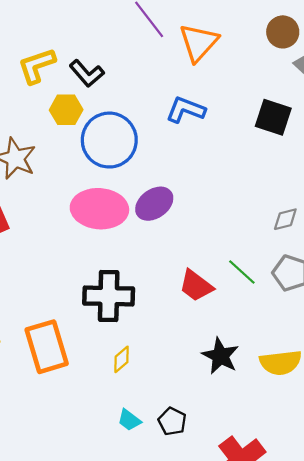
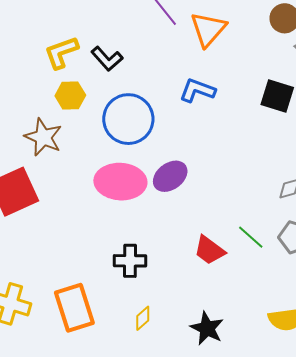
yellow hexagon: (66, 110) -> (70, 95), moved
black cross: (109, 296) -> (130, 261), size x0.7
black star: (220, 356) -> (207, 328), moved

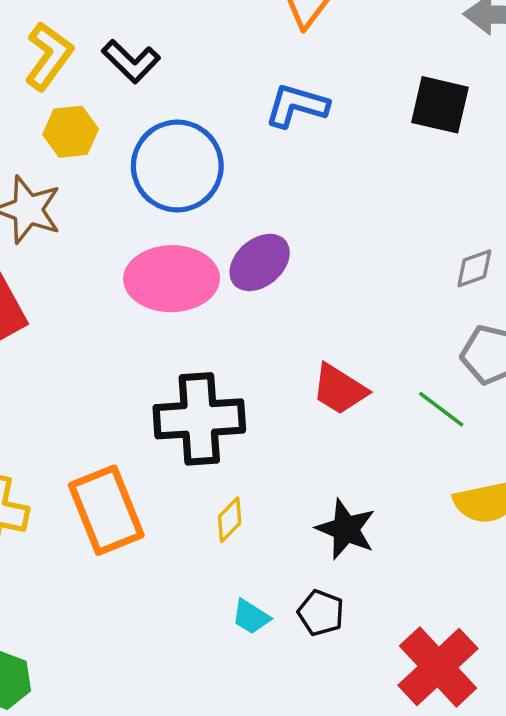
yellow L-shape: (61, 52) -> (49, 56), turned 150
green line: (251, 237) -> (441, 409), moved
black cross: (130, 261) -> (199, 419), size x1.5

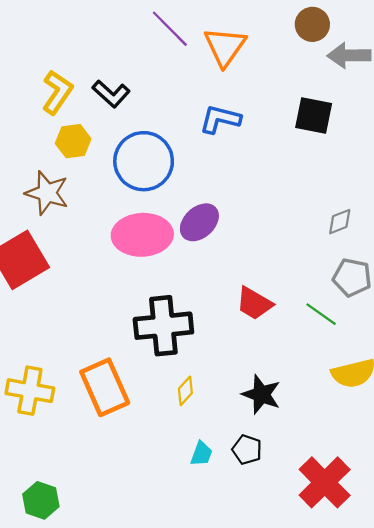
cyan trapezoid: (251, 617) -> (201, 454), turned -100

